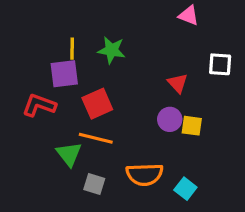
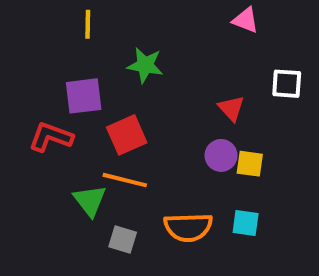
yellow line: (72, 49) -> (88, 24), moved
cyan square: (185, 189) -> (246, 223), moved, turned -30

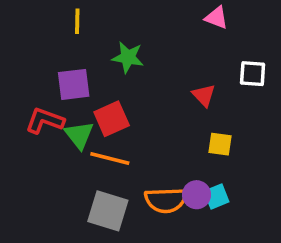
purple circle: (221, 155) -> (197, 195), moved
green triangle: (90, 201) -> (79, 135), moved
cyan square: (246, 223) -> (216, 197), turned -30
gray square: (123, 239) -> (108, 211), size x1.6

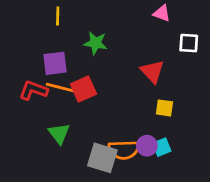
white square: (253, 74) -> (189, 43), moved
red triangle: (204, 95) -> (152, 71), size x1.4
green triangle: (79, 135) -> (59, 134), moved
orange line: (110, 159) -> (60, 88), moved
gray square: (108, 211) -> (102, 158), moved

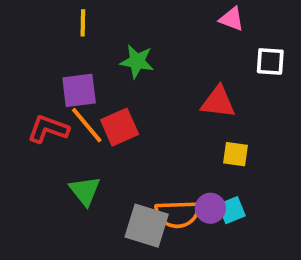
red triangle: (152, 71) -> (218, 102), turned -40
orange line: (60, 88) -> (87, 125), turned 36

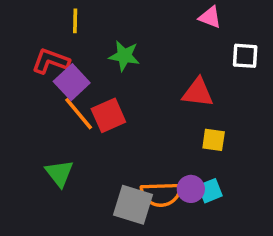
purple square: (79, 90) -> (72, 82), turned -36
red L-shape: (48, 129) -> (51, 61), moved
green triangle: (85, 191) -> (59, 173), moved

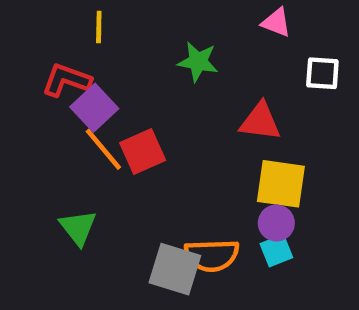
green star: (124, 56) -> (198, 62), moved
yellow square: (214, 140) -> (281, 184), size x1.6
purple circle: (191, 189) -> (276, 223), moved

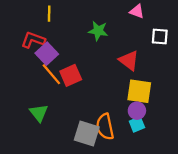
red triangle: (260, 122) -> (129, 60), turned 30
orange semicircle: (212, 255) -> (105, 127), turned 80

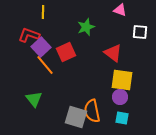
green star: (98, 31) -> (86, 27), turned -30
red square: (71, 75) -> (66, 52), moved
cyan square: (137, 124) -> (122, 118), moved, turned 32

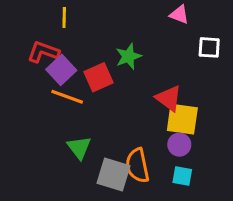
green star: (86, 27) -> (128, 56), moved
red triangle: (113, 53) -> (169, 98), moved
orange line: (45, 65) -> (67, 97), turned -30
green triangle: (34, 99) -> (79, 148), moved

